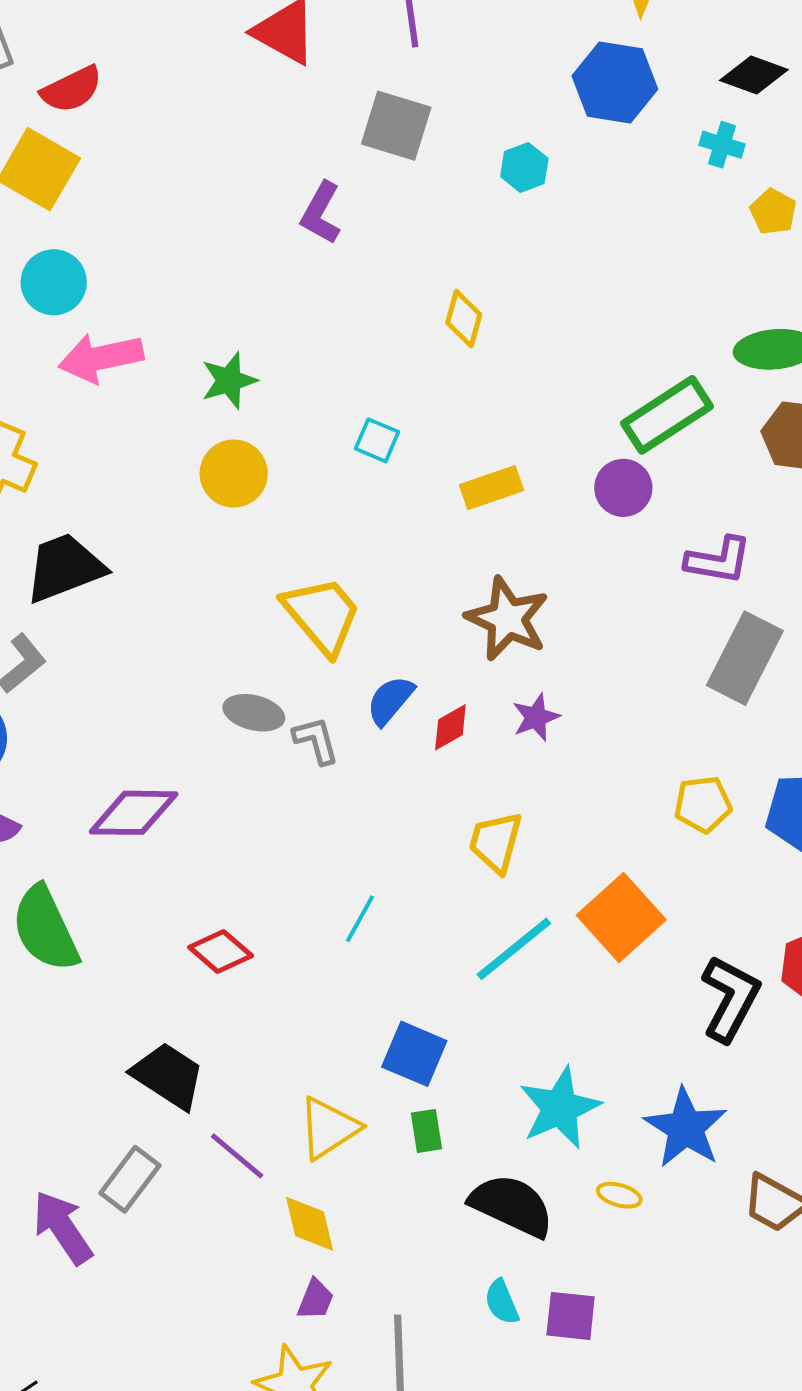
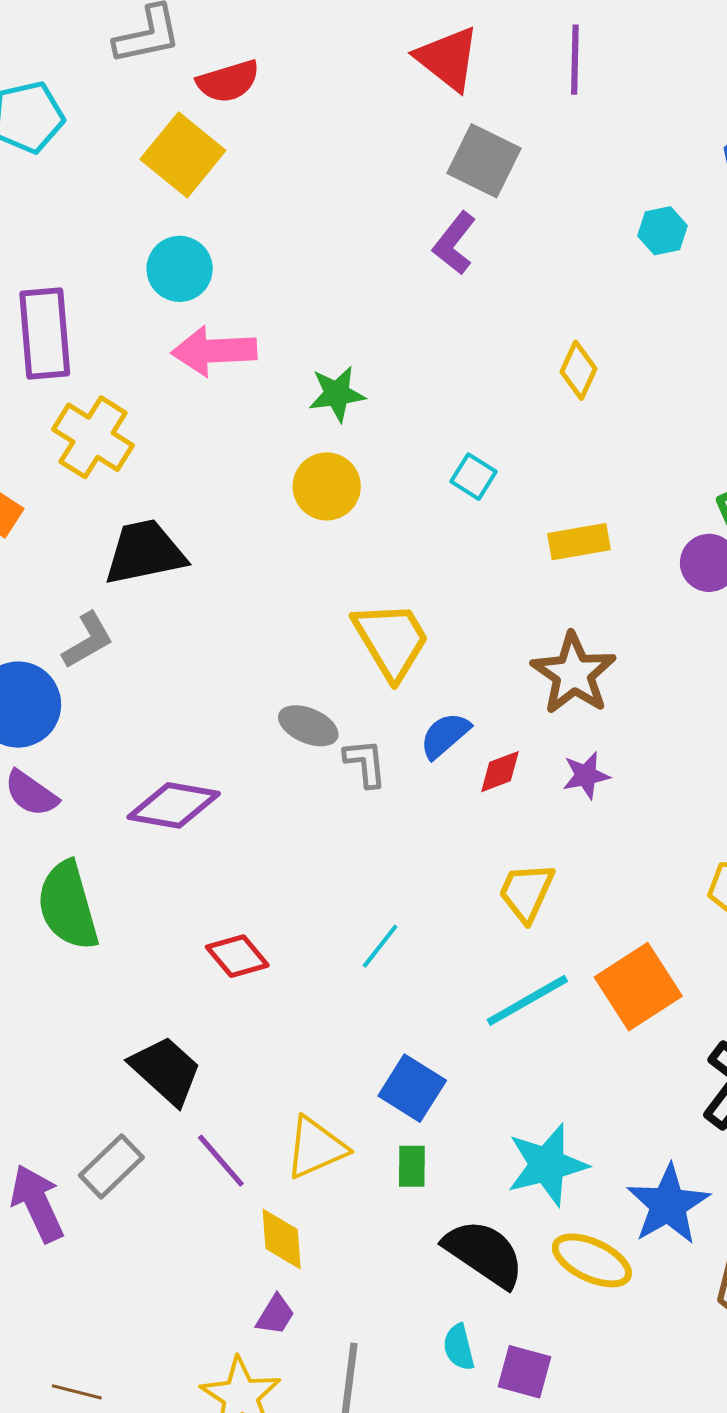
gray square: (396, 126) -> (484, 161), moved
yellow ellipse: (619, 1195) -> (592, 1260), size x1.8

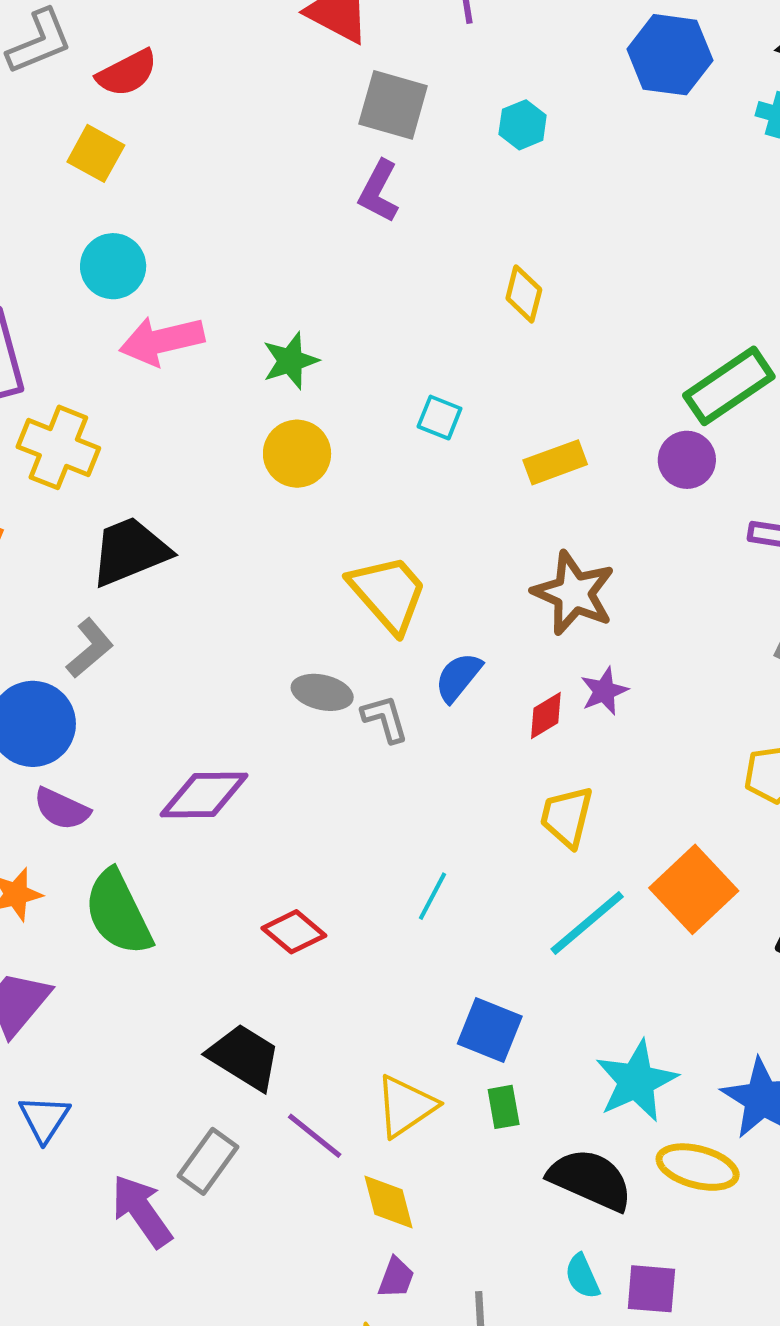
yellow square: (183, 155) -> (96, 153), size x0.7
cyan hexagon: (662, 231) -> (523, 125), moved
red diamond: (500, 772) -> (546, 716), moved

